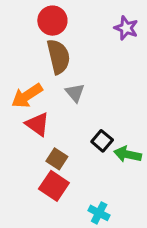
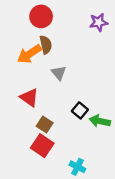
purple star: (126, 28) -> (99, 22), turned -30
brown semicircle: (58, 57) -> (46, 45), size x0.7
orange arrow: (27, 96) -> (29, 54), moved

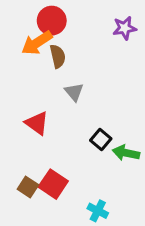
orange arrow: (29, 54) -> (37, 43), moved
brown square: (45, 125) -> (28, 187), moved

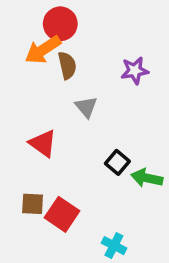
purple star: (125, 28) -> (135, 71), moved
brown square: (28, 187) -> (33, 204), moved, turned -30

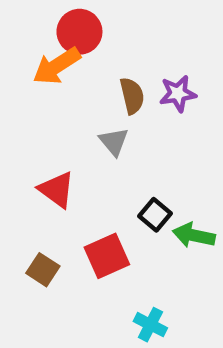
brown semicircle: (67, 65) -> (132, 96), moved
brown square: (33, 204) -> (43, 270), turned 30
red square: (62, 214) -> (107, 256), moved, turned 32

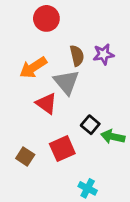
orange arrow: (57, 66) -> (33, 68), moved
gray triangle: (114, 142) -> (66, 82), size x1.5
red triangle: (57, 190) -> (46, 103), moved

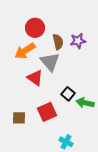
red circle: (46, 18) -> (35, 28), moved
brown square: (25, 157) -> (19, 118), turned -32

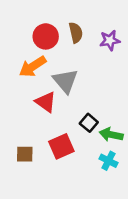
purple star: (78, 41) -> (110, 40), moved
brown semicircle: (58, 42) -> (76, 33), moved
cyan cross: (66, 142) -> (108, 161), moved

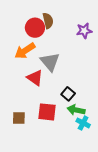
brown semicircle: (76, 33) -> (48, 21), moved
green arrow: (111, 135) -> (76, 110), moved
red square: (61, 146) -> (47, 112), turned 30

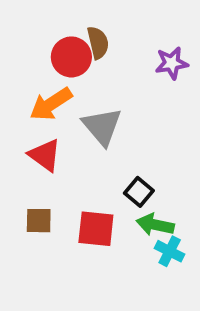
red triangle: (35, 78) -> (45, 155), moved
brown square: (19, 118) -> (39, 221), moved

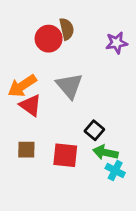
orange arrow: (51, 104) -> (22, 86), moved

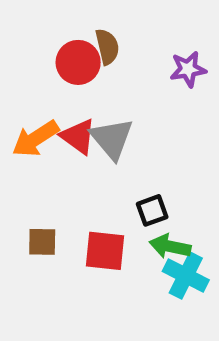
red triangle: (31, 105) -> (78, 136), moved
black square: (94, 130) -> (152, 210), turned 30
cyan cross: (115, 170) -> (186, 276), size x1.4

